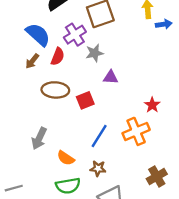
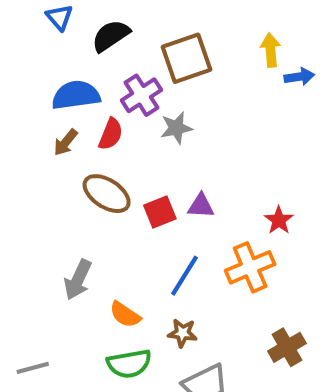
blue semicircle: (38, 35) -> (76, 95), turned -50
purple triangle: (111, 77) -> (201, 206), moved
brown ellipse: (55, 90) -> (107, 194), turned 30

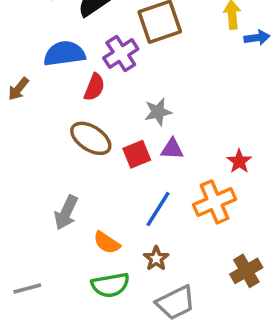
gray star: (176, 128) -> (158, 112), moved
brown arrow: (66, 142) -> (18, 89), moved
brown star: (182, 333) -> (156, 258), turned 30

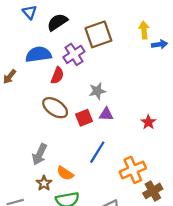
orange cross: (214, 202) -> (133, 170), moved
brown star: (156, 258) -> (44, 183), moved

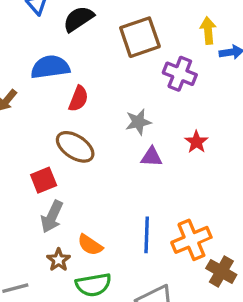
purple cross: (74, 54) -> (180, 74), moved, turned -35
red square: (84, 118) -> (44, 180), moved
red star: (148, 122) -> (196, 142), moved
blue line: (97, 152) -> (147, 235), moved, turned -30
brown cross: (153, 191) -> (221, 271), turned -30

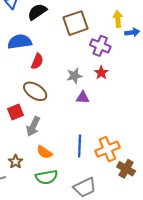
red star: (196, 142) -> (101, 73), moved
gray arrow: (52, 217) -> (33, 126), moved
brown star: (59, 260) -> (16, 162), moved

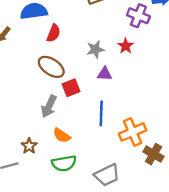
purple cross: (100, 46) -> (138, 16), moved
red square: (16, 112) -> (71, 88), moved
blue line: (80, 146) -> (101, 113), moved

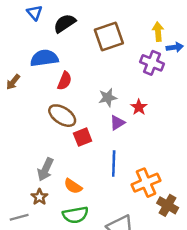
red star: (126, 46) -> (139, 107), moved
purple triangle: (105, 74) -> (117, 123), turned -35
gray arrow: (49, 106) -> (45, 169), moved

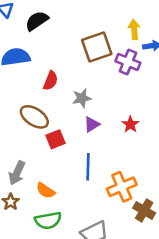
brown square: (109, 36) -> (97, 47), moved
red semicircle: (65, 81) -> (51, 81), moved
red star: (139, 107) -> (130, 124), moved

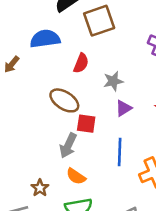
brown square: (97, 47) -> (99, 21), moved
red square: (56, 139) -> (86, 124), turned 30
gray arrow: (17, 173) -> (68, 145), moved

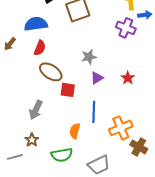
red semicircle: (81, 63) -> (40, 48), moved
gray arrow: (68, 145) -> (36, 110), moved
orange semicircle: (76, 176) -> (75, 131), moved, turned 70

